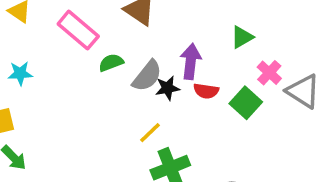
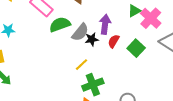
green semicircle: (111, 63) -> (60, 25), size x1.5
pink cross: (269, 73) -> (151, 18), moved, size x1.5
red semicircle: (206, 91) -> (114, 41), turned 112

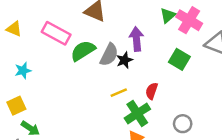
red semicircle: (114, 41) -> (152, 91), moved
yellow line: (81, 65) -> (119, 93), turned 32

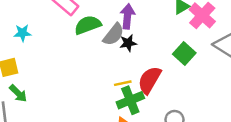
purple arrow: (136, 39) -> (127, 16), moved
red semicircle: (152, 91) -> (150, 80), size x1.6
yellow line: (119, 93) -> (123, 83), moved

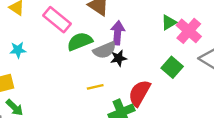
gray semicircle: (114, 34) -> (105, 50), turned 30
yellow line: (123, 83) -> (95, 87), moved

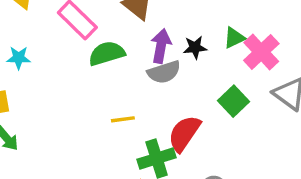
gray semicircle: (105, 50) -> (164, 72), moved
black star: (119, 58) -> (195, 47), moved

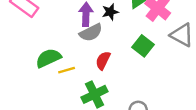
green semicircle: (107, 53) -> (48, 58), moved
red semicircle: (184, 133) -> (103, 60), moved, size x0.7

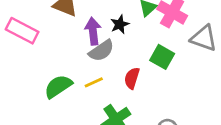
red semicircle: (103, 60) -> (132, 78), moved
yellow line: (67, 70) -> (94, 82), moved

